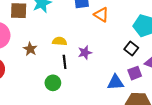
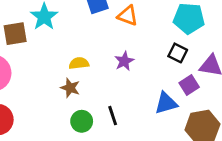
brown star: (30, 49) -> (70, 88), moved
purple star: (85, 53) -> (124, 61), moved
black line: (65, 62) -> (113, 116), moved

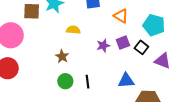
orange triangle: (128, 16) -> (121, 16), moved
yellow semicircle: (79, 63) -> (73, 30), moved
purple square: (189, 85) -> (123, 43), moved

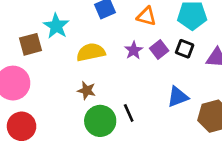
yellow semicircle: (73, 30) -> (91, 52), size x1.5
purple star: (103, 46) -> (134, 50), moved
green circle: (65, 81) -> (100, 121), size x1.5

